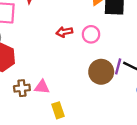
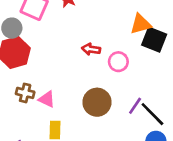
brown circle: (101, 72) -> (97, 102), moved

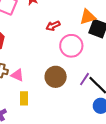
red arrow: (91, 49) -> (53, 26), moved, turned -32
pink circle: (118, 62) -> (71, 46), size x1.5

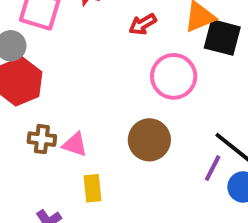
red arrow: (53, 26) -> (143, 24), moved
purple line: (85, 79) -> (213, 168), moved

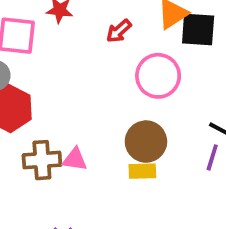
brown cross: (42, 139) -> (42, 160), size x1.4
yellow rectangle: (92, 188) -> (142, 171), moved, turned -76

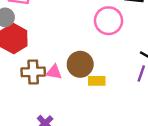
brown circle: (146, 142) -> (80, 64), moved

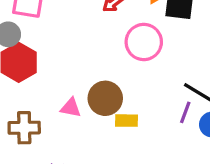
brown cross: (33, 72) -> (24, 128), moved

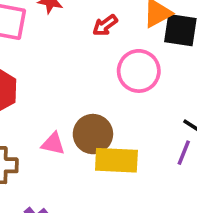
yellow rectangle: (126, 121) -> (116, 160), size x1.6

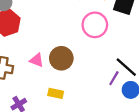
yellow rectangle: (116, 160) -> (56, 93), moved, size x0.6

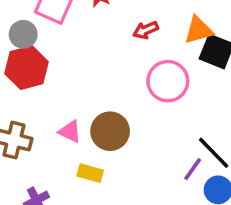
yellow rectangle: (56, 93) -> (90, 173), moved

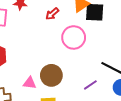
purple line: (193, 169) -> (90, 85), moved, turned 40

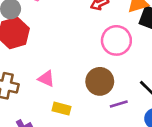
brown circle: (51, 75) -> (100, 81), moved

